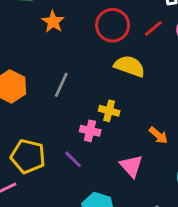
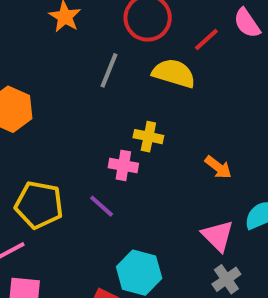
red line: (153, 29) -> (206, 40), moved
gray line: (61, 85) -> (109, 70), moved
pink triangle: (131, 166) -> (218, 236), moved

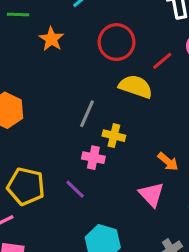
gray line: (109, 70) -> (87, 114), moved
pink triangle: (218, 236) -> (151, 195), moved

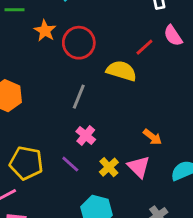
red circle: (117, 42) -> (79, 43), moved
yellow cross: (114, 136) -> (109, 167), moved, turned 36
pink cross: (93, 158) -> (86, 136), turned 30

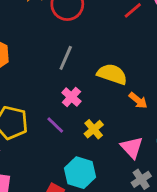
yellow semicircle: (121, 71) -> (112, 74), moved
pink triangle: (139, 167) -> (132, 148), moved

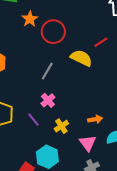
yellow semicircle: (112, 74) -> (81, 58), moved
orange arrow: (138, 100) -> (95, 119), moved, turned -56

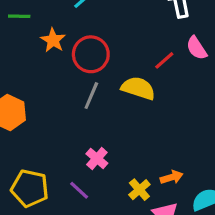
gray line: (47, 71) -> (91, 96), moved
yellow cross: (61, 126) -> (139, 190), moved

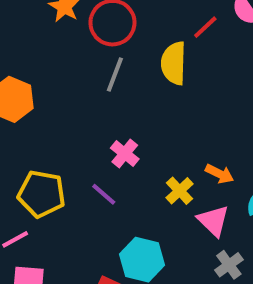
yellow semicircle: (138, 88) -> (174, 63), turned -104
orange arrow: (172, 177) -> (220, 174), turned 45

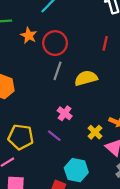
red line: (205, 27) -> (105, 43), turned -32
yellow semicircle: (174, 63) -> (86, 78), moved, turned 75

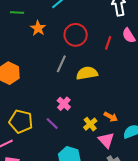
red circle: (55, 43) -> (76, 35), moved

